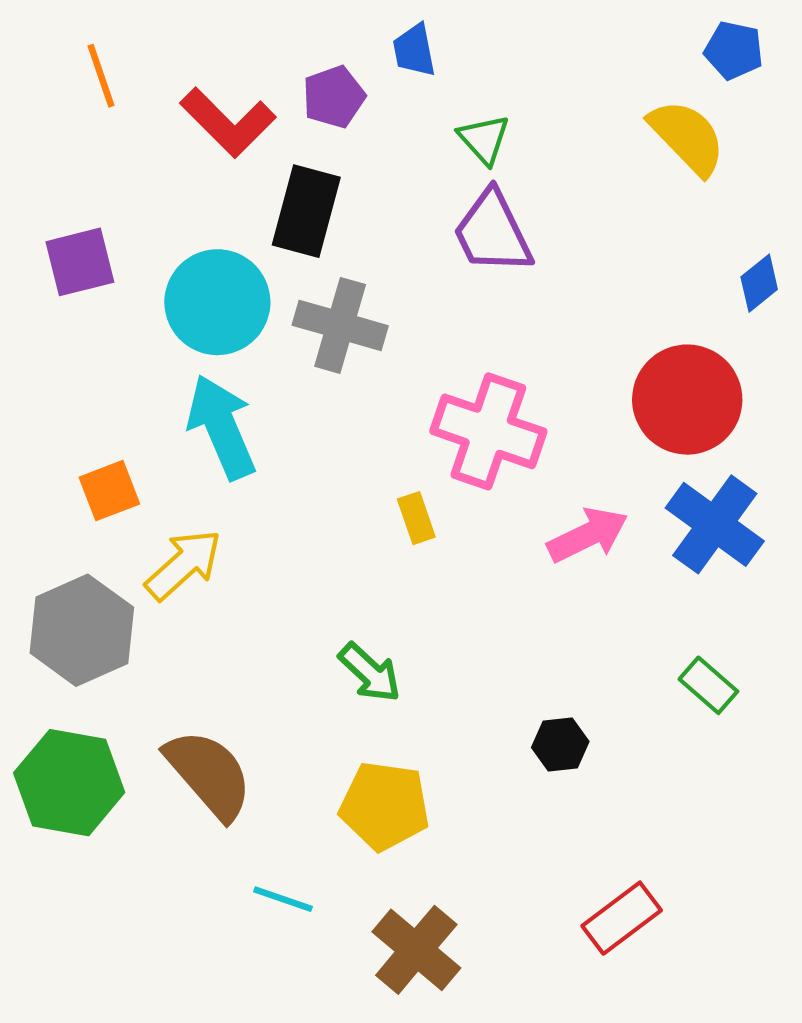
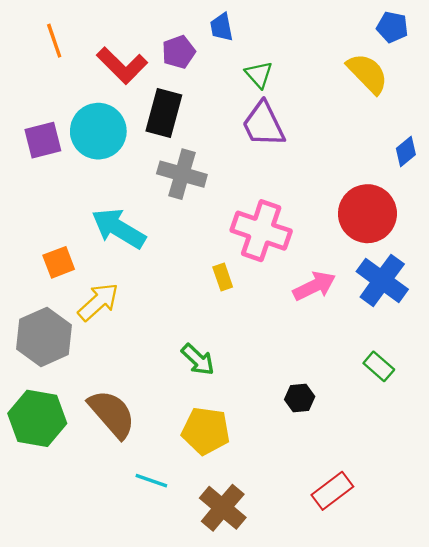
cyan circle: (217, 302) -> (98, 131), moved
cyan arrow: (222, 427) -> (119, 228), turned -36

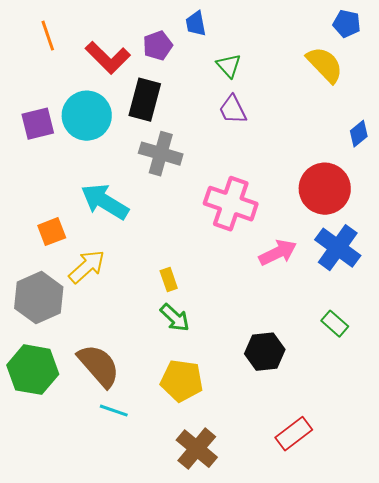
purple trapezoid: (263, 124) -> (233, 110), size x0.7
yellow rectangle: (223, 277) -> (169, 280), moved
black hexagon: (300, 398) -> (265, 352), size x1.5
cyan line: (151, 481) -> (114, 411), moved

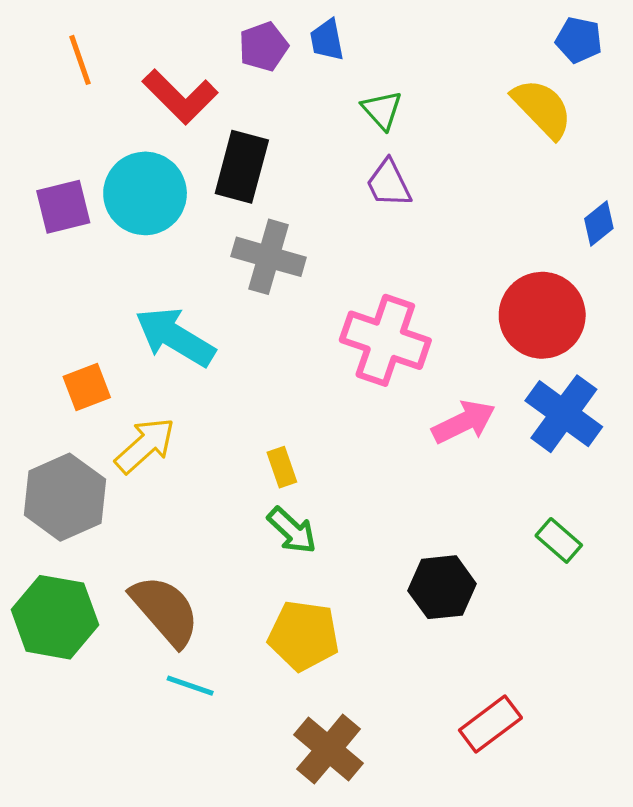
purple pentagon: (158, 46) -> (264, 47), moved

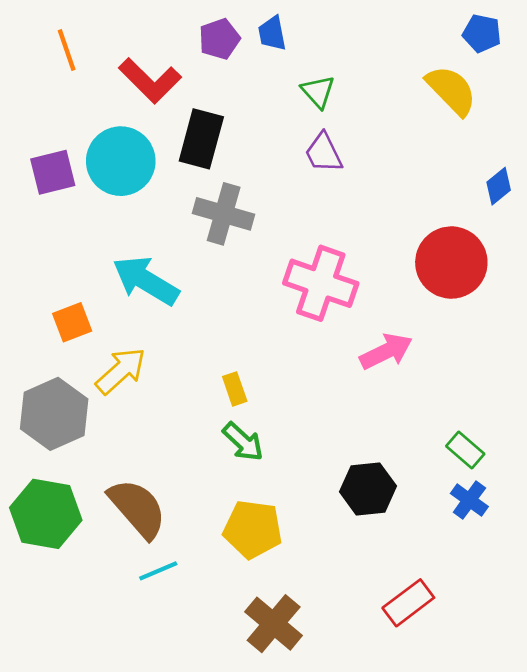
blue cross: (564, 414) -> (469, 500), moved, size x0.6
cyan line: (190, 686) -> (158, 571), turned -42

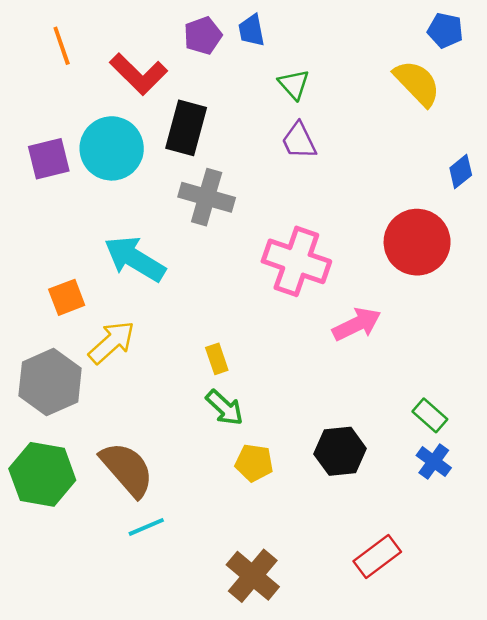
yellow pentagon: (253, 529) -> (254, 463), moved, size x0.7

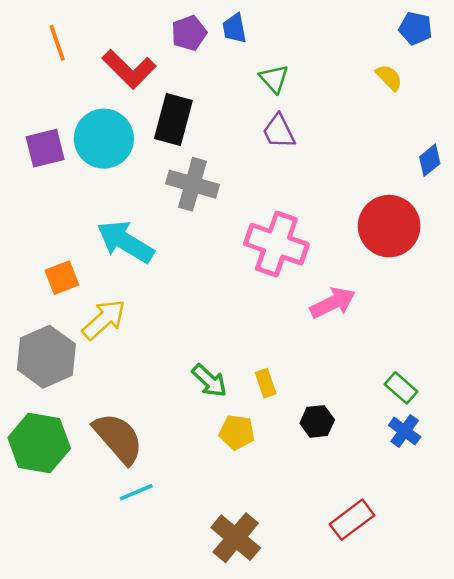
yellow semicircle: (417, 83) -> (389, 78), size x0.6
yellow rectangle: (217, 359) -> (266, 383), moved
black hexagon: (340, 451) -> (317, 421), size x0.7

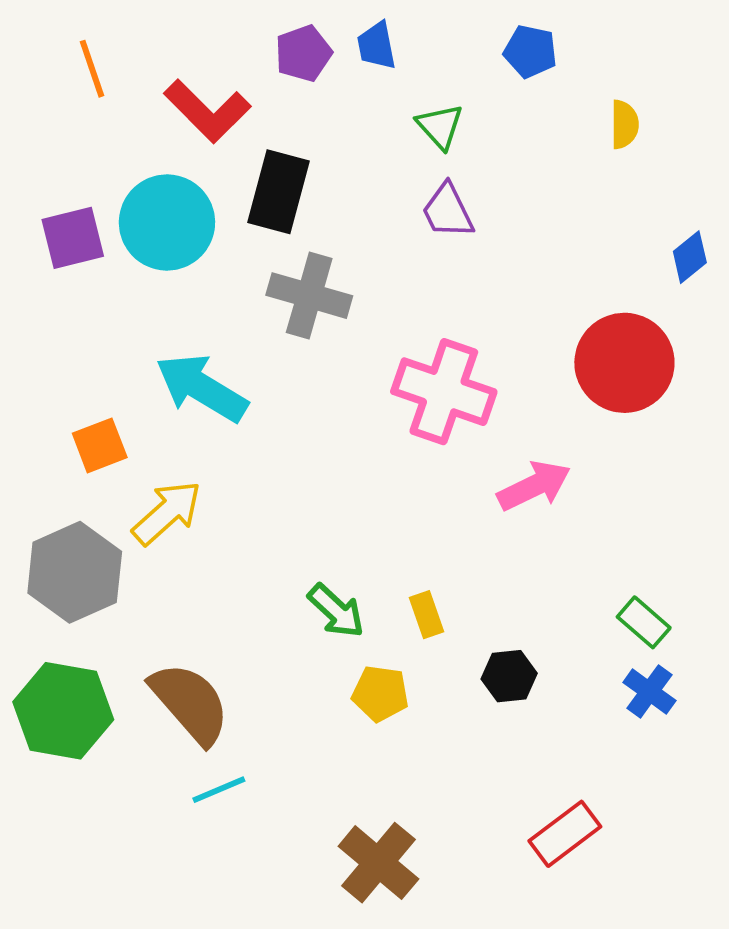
blue pentagon: (415, 28) -> (530, 51), moved
yellow semicircle: (389, 78) -> (624, 124), turned 44

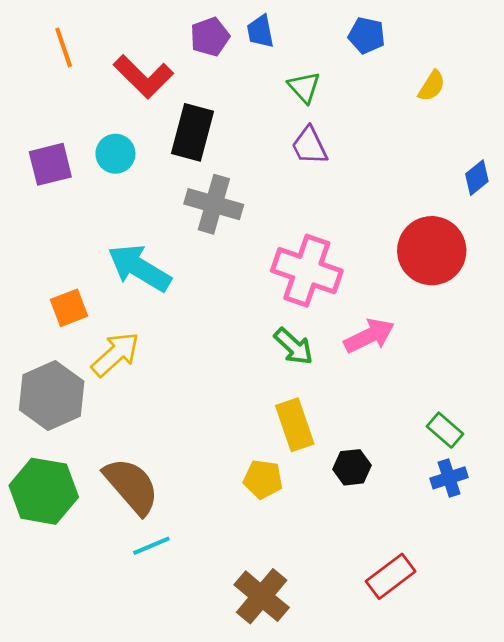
yellow semicircle: (624, 124) -> (432, 86), turned 32
cyan circle: (167, 222) -> (115, 154), size x0.6
green arrow: (336, 611) -> (294, 346), moved
yellow rectangle: (426, 615) -> (295, 425), size x1.6
blue cross: (649, 692) -> (449, 478), turned 36

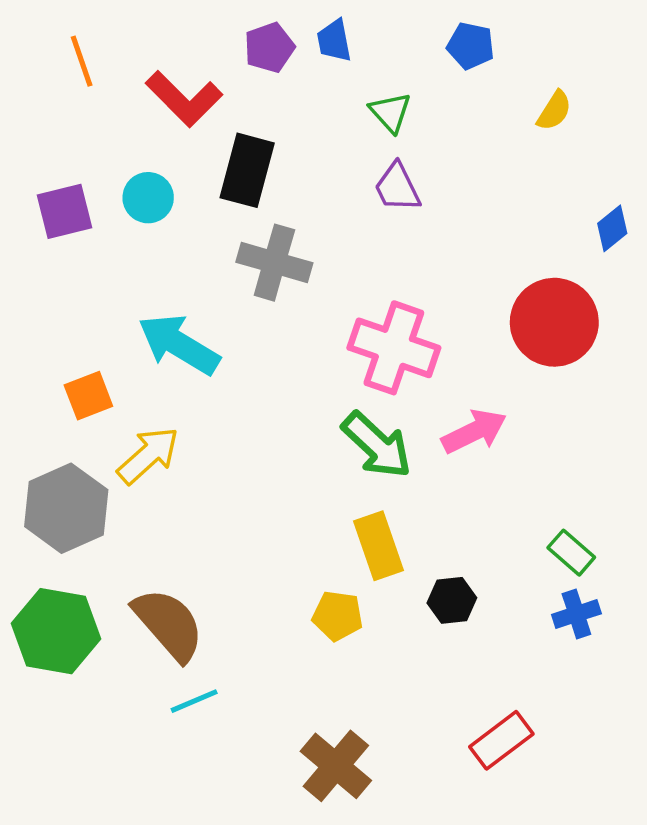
green arrow: (294, 346) -> (377, 445), size x1.4

